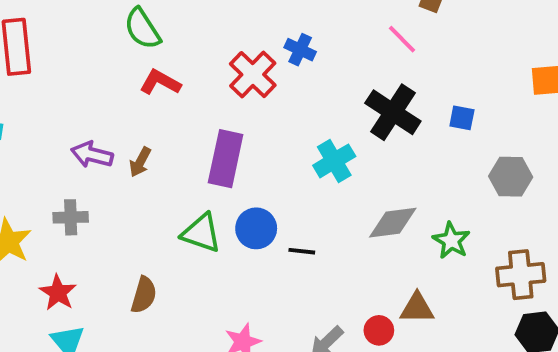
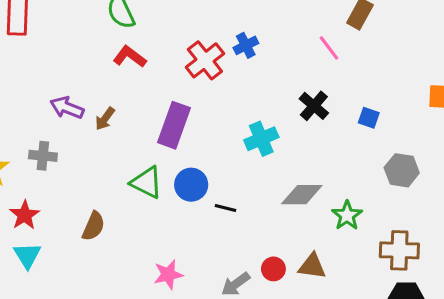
blue cross: (300, 50) -> (246, 45), turned 30
black cross: (393, 112) -> (314, 106), size x0.7
red circle: (379, 330) -> (273, 269), moved

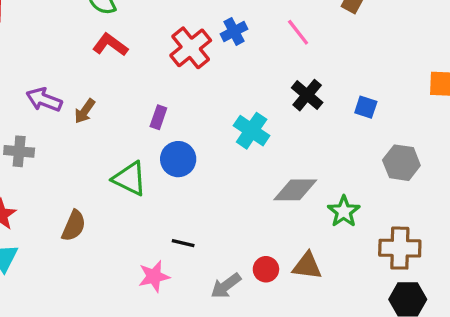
pink line: (329, 48) -> (298, 32), moved
purple rectangle: (174, 125) -> (158, 117), size x0.5
cyan cross: (261, 139) -> (252, 131), turned -32
blue circle: (191, 185) -> (178, 159), moved
black line: (226, 208) -> (183, 243), moved

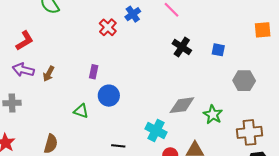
red L-shape: (110, 45) -> (25, 41), moved, turned 120
red cross: (191, 48) -> (108, 27), size x0.7
cyan cross: (252, 131) -> (156, 131), moved
green triangle: (130, 179) -> (81, 111), size x0.7

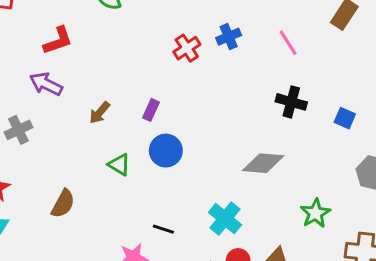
black cross: (182, 47) -> (291, 102), turned -30
brown arrow: (49, 74) -> (100, 113), moved
gray cross: (12, 103) -> (18, 130), turned -36
gray diamond: (182, 105) -> (263, 163), moved

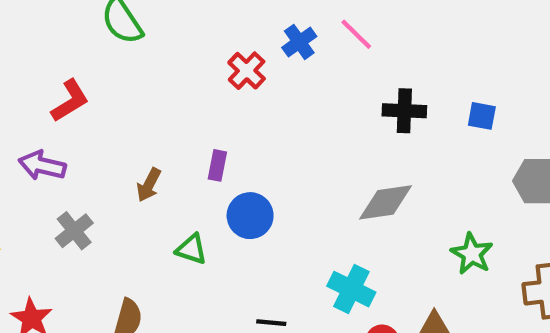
pink line: (288, 43) -> (356, 34), moved
purple arrow: (46, 84) -> (42, 165), moved
gray cross: (18, 130) -> (74, 231), moved

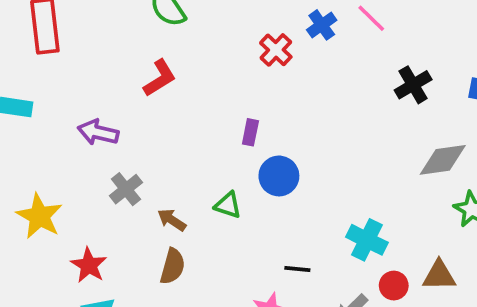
red L-shape: (70, 101) -> (160, 78), moved
black cross: (404, 111) -> (413, 85), turned -33
brown arrow: (149, 185) -> (172, 220), moved, turned 96
gray diamond: (386, 202) -> (443, 160), moved

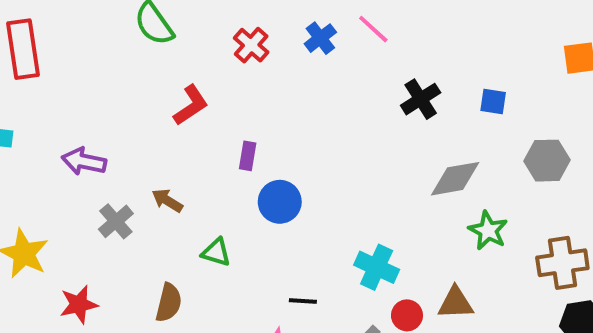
red cross: (276, 50) -> (251, 45), moved
red L-shape: (160, 78) -> (191, 105), moved
green triangle: (228, 205) -> (216, 252), moved
brown arrow: (172, 220) -> (167, 201), moved
red star: (89, 265) -> (79, 304), turned 30

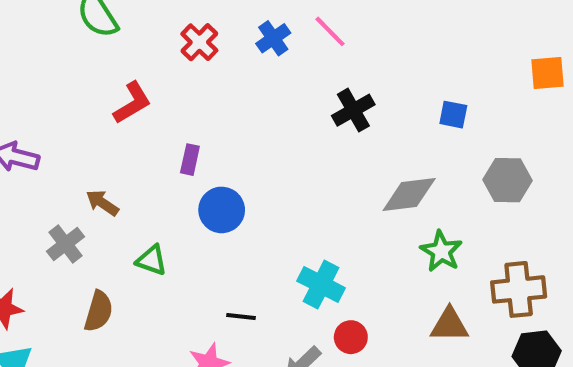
black cross: (421, 99) -> (353, 110), moved
gray cross: (116, 221) -> (65, 244), moved
brown triangle: (455, 303) -> (449, 325), moved

